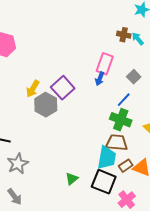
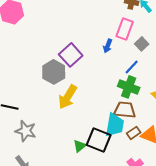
pink rectangle: (105, 64) -> (125, 29), moved
yellow arrow: (33, 89) -> (68, 97), moved, size x1.4
gray star: (18, 164) -> (26, 131), turned -30
black square: (104, 182) -> (99, 140), moved

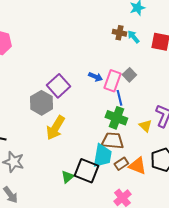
pink rectangle: (125, 29) -> (112, 81), moved
blue arrow: (108, 46) -> (95, 77), turned -88
blue line: (132, 67) -> (119, 98), turned -56

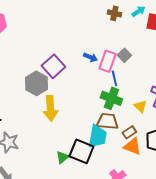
cyan arrow: (133, 37) -> (138, 11), moved, turned 96
yellow arrow: (55, 128) -> (50, 108), turned -35
brown rectangle: (121, 164) -> (129, 132), moved

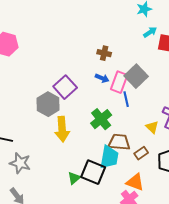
brown cross: (114, 13) -> (104, 53), moved
gray square: (124, 55) -> (136, 76), size x1.6
green cross: (111, 98) -> (101, 119), moved, turned 30
orange triangle: (132, 146) -> (135, 182), moved

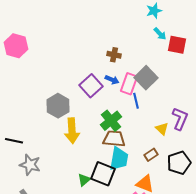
cyan arrow: (150, 32) -> (160, 34), turned 80
purple square: (65, 87) -> (91, 86), moved
brown trapezoid: (119, 142) -> (114, 139), moved

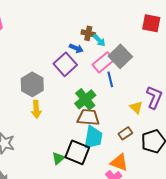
cyan arrow: (160, 34) -> (99, 40), moved
blue arrow: (112, 80) -> (76, 48), moved
pink rectangle: (129, 84) -> (103, 62), turned 30
yellow arrow: (72, 131) -> (36, 109), moved, size x0.7

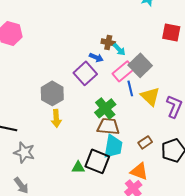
yellow triangle: (136, 107) -> (150, 96), moved, size x1.5
green triangle: (58, 158) -> (78, 167), turned 40

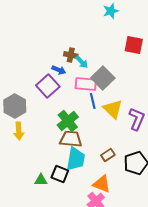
pink rectangle: (123, 71) -> (86, 84), turned 45
black square: (97, 161) -> (60, 174), size x0.7

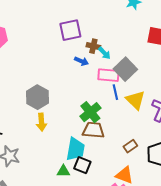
purple square: (48, 86) -> (70, 30), moved, turned 30
cyan trapezoid: (76, 159) -> (75, 149), moved

